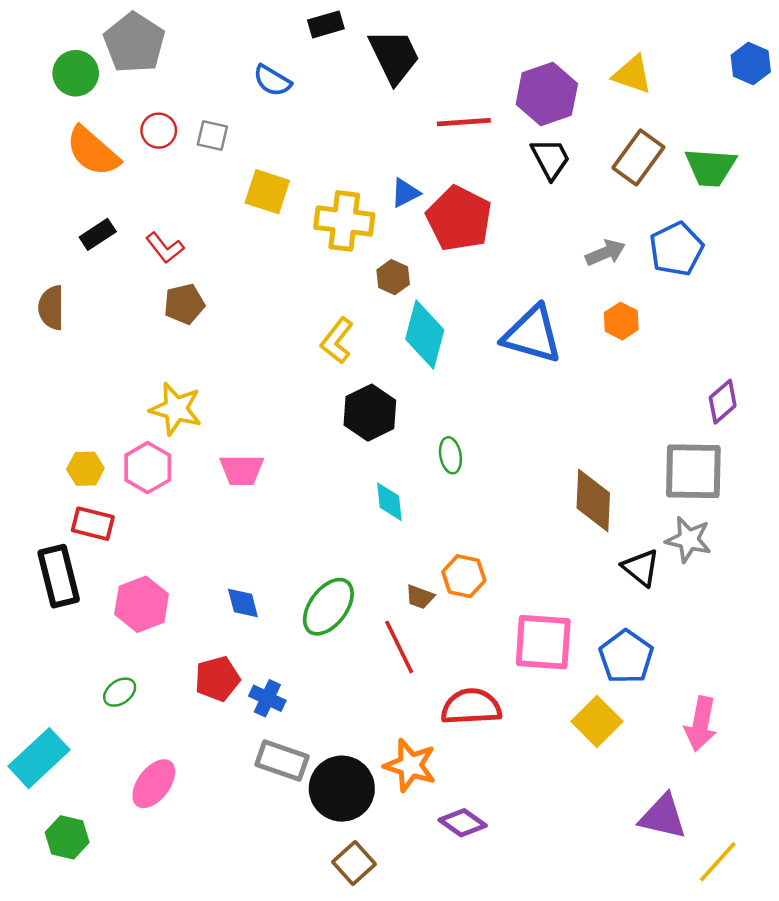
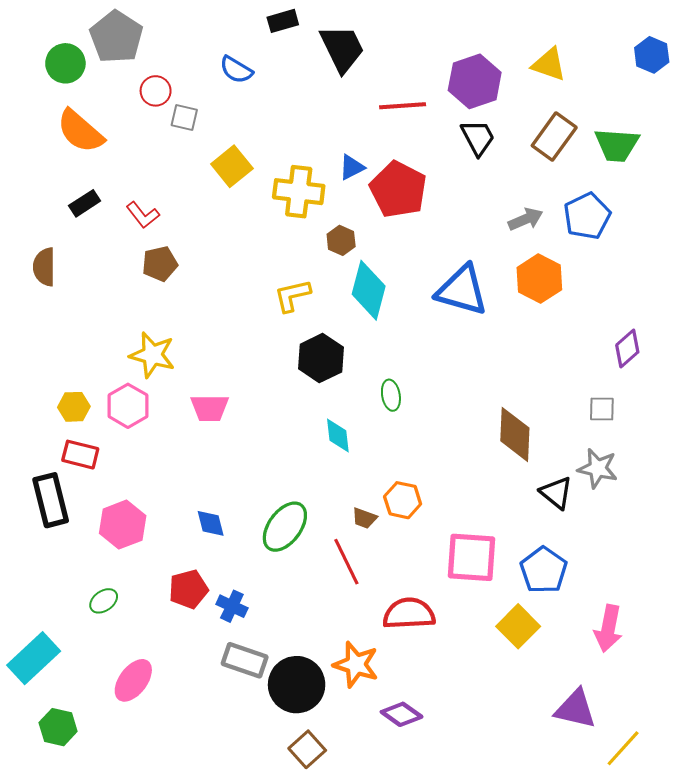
red circle: (159, 131) -> (156, 91), moved
yellow square: (267, 192) -> (232, 166), turned 33
orange hexagon: (621, 321) -> (539, 279), size x1.5
yellow L-shape: (337, 341) -> (292, 296), turned 39
gray square: (693, 471) -> (602, 409), size x0.5

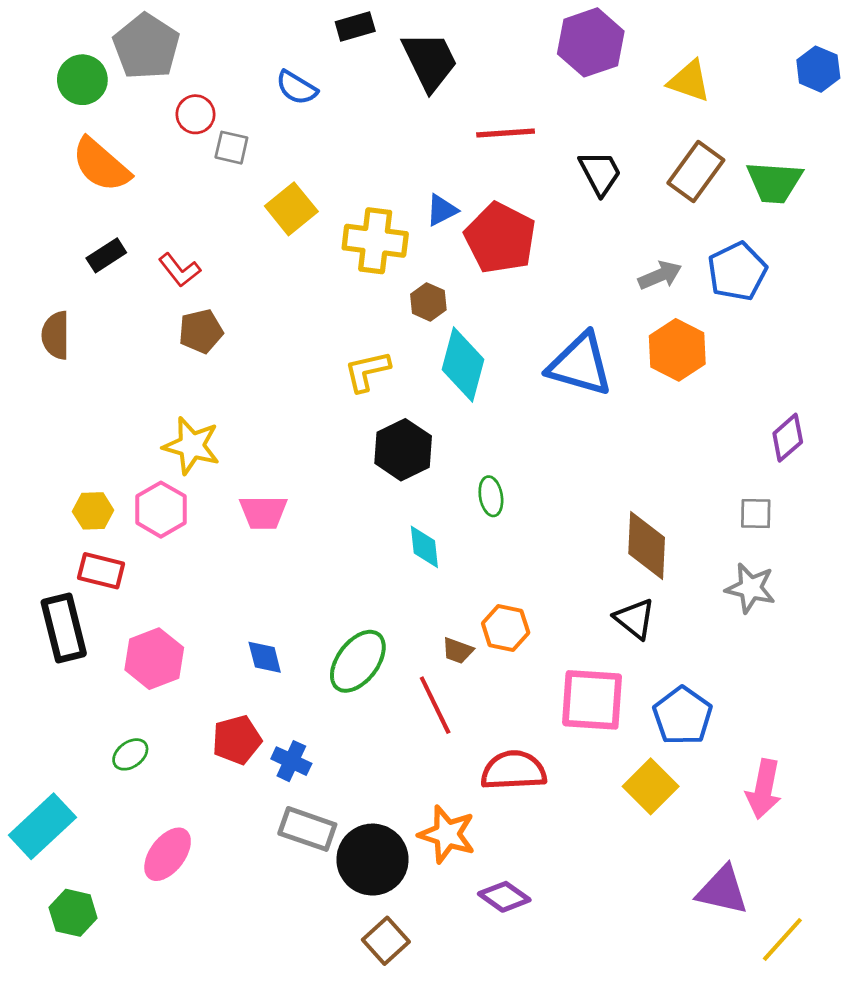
purple hexagon: (475, 81) -> (591, 42), moved
black triangle: (556, 493) -> (635, 619), moved

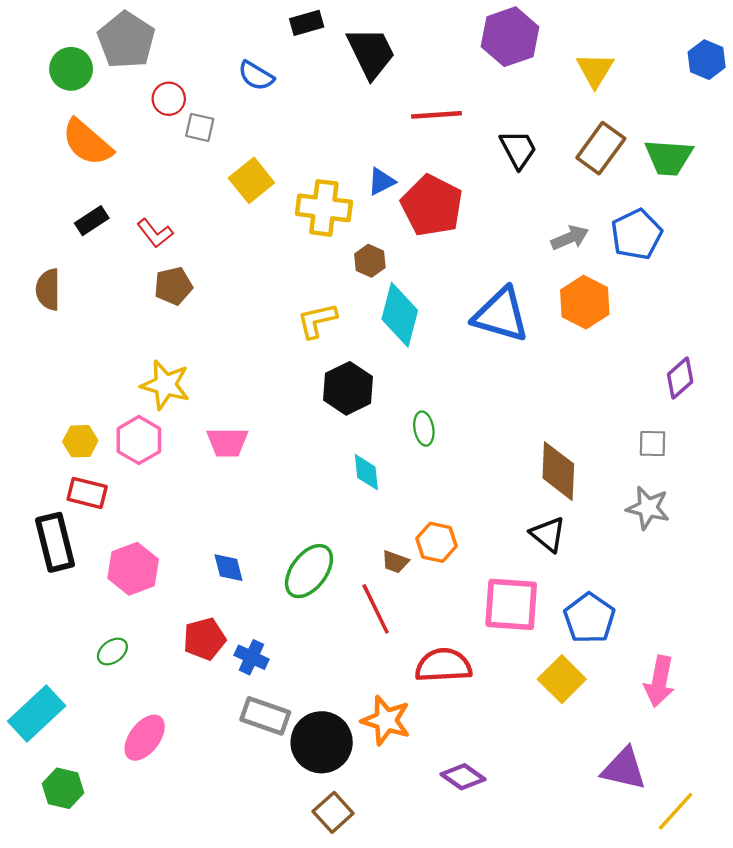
yellow triangle: (689, 81) -> (595, 70), turned 42
purple diamond: (504, 897) -> (463, 777), moved

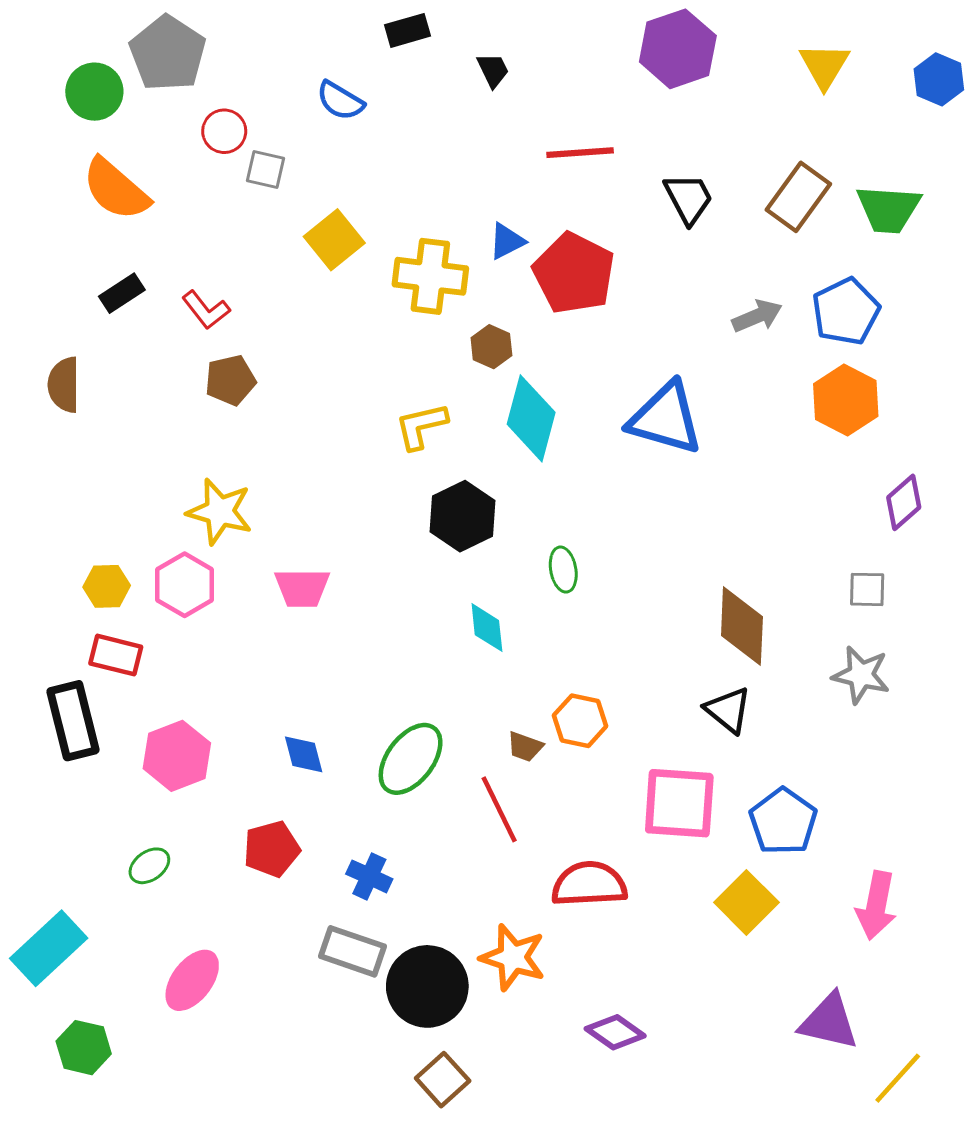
black trapezoid: (371, 53) -> (493, 70), size x0.5
yellow triangle: (595, 70) -> (824, 66), moved
orange hexagon: (585, 302) -> (846, 400), moved
blue cross: (251, 657) -> (369, 876), moved

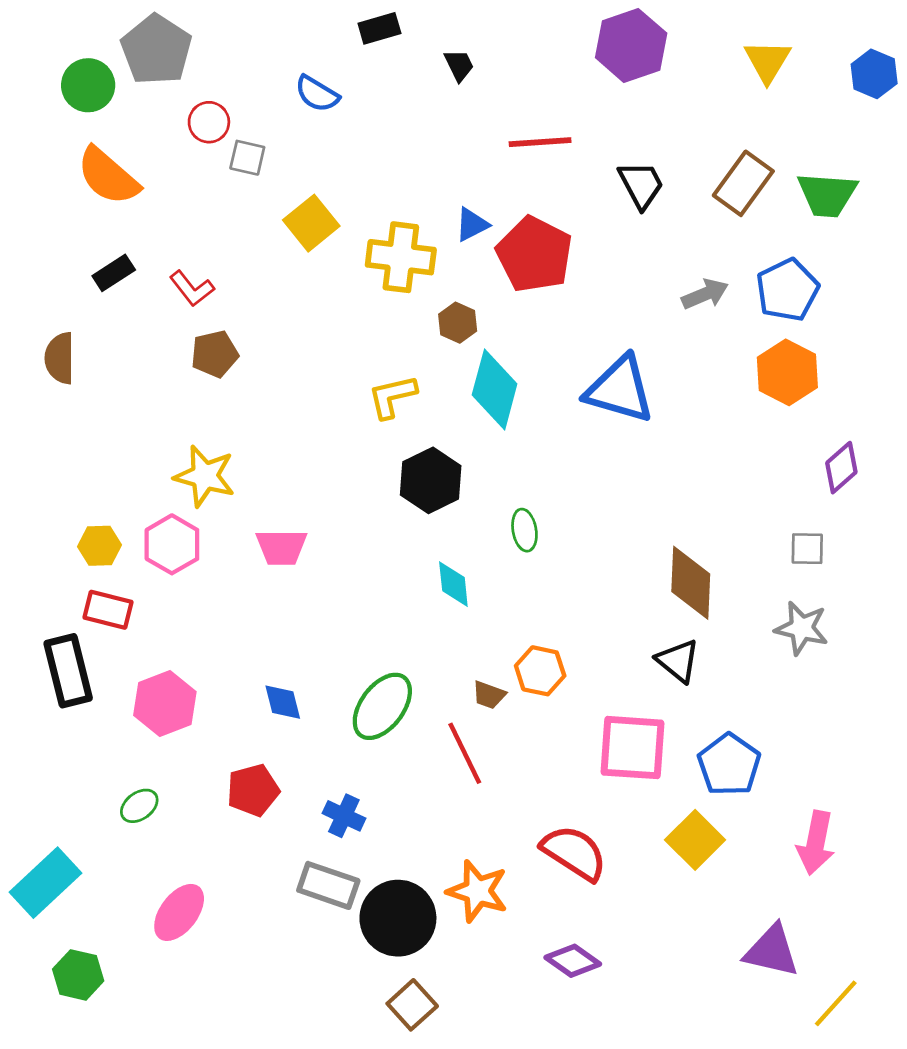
red semicircle: (589, 884) -> (574, 853), moved, turned 36

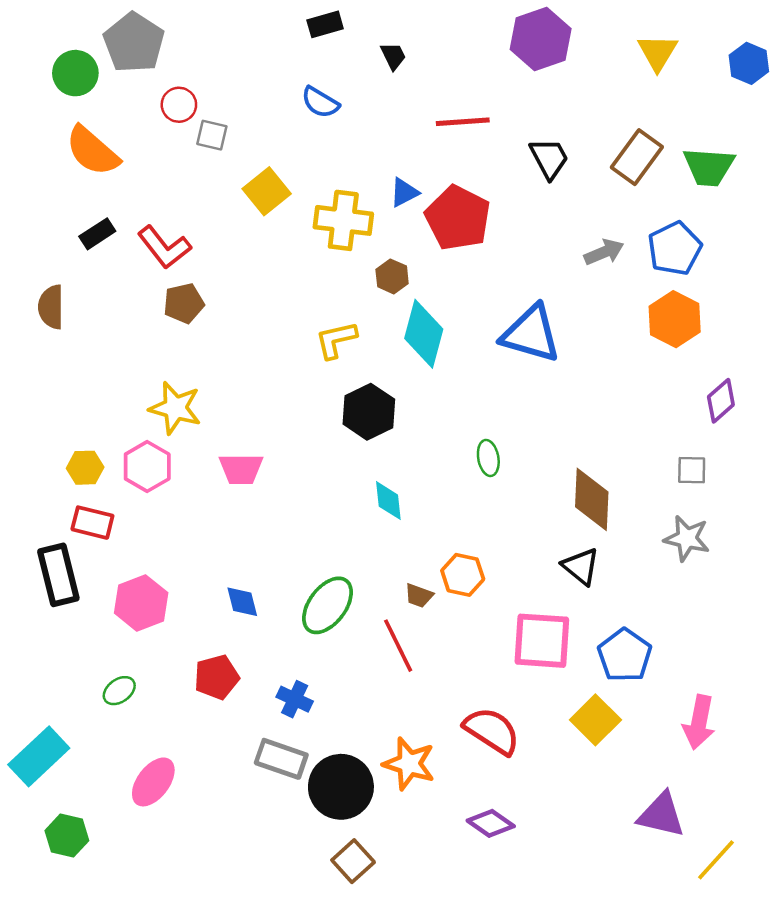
blue semicircle: (317, 94) -> (320, 102), moved
red L-shape: (192, 288) -> (164, 247), size x1.4
green ellipse: (524, 530) -> (488, 458), moved

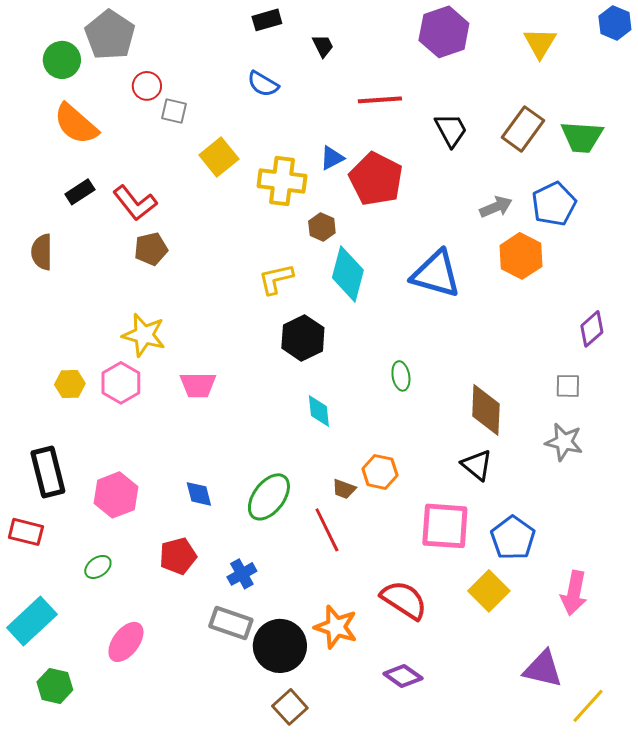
blue hexagon: (749, 63) -> (615, 23), moved
orange hexagon: (675, 319) -> (521, 256), moved
red rectangle: (92, 523) -> (26, 532), moved
blue cross: (295, 699) -> (242, 574), turned 36

